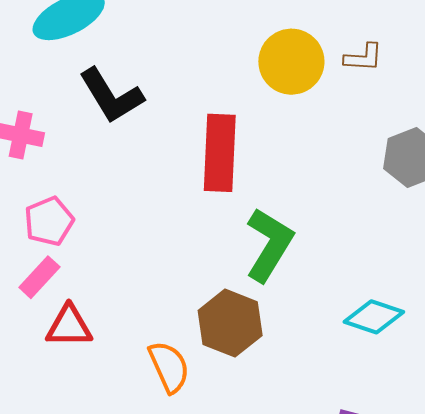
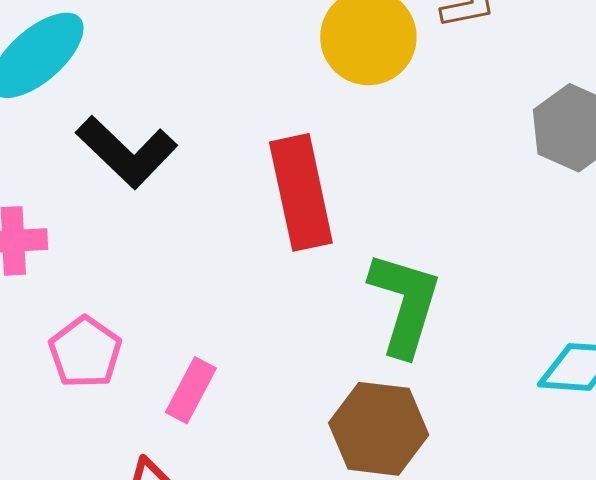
pink rectangle: (39, 277) -> (191, 390), moved

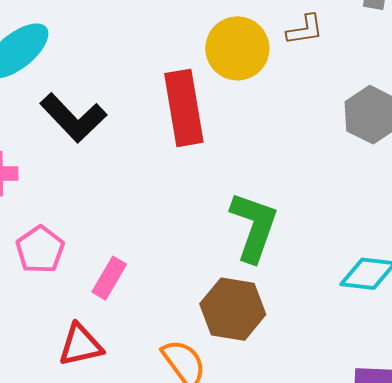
red rectangle: (301, 192) -> (184, 108), moved

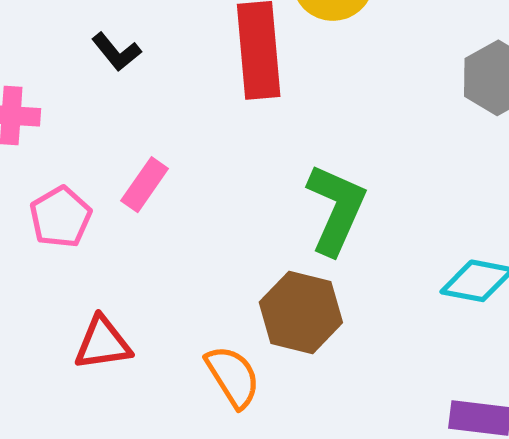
black L-shape: (73, 118) -> (116, 52), size x0.6
pink rectangle: (109, 278) -> (145, 185), moved

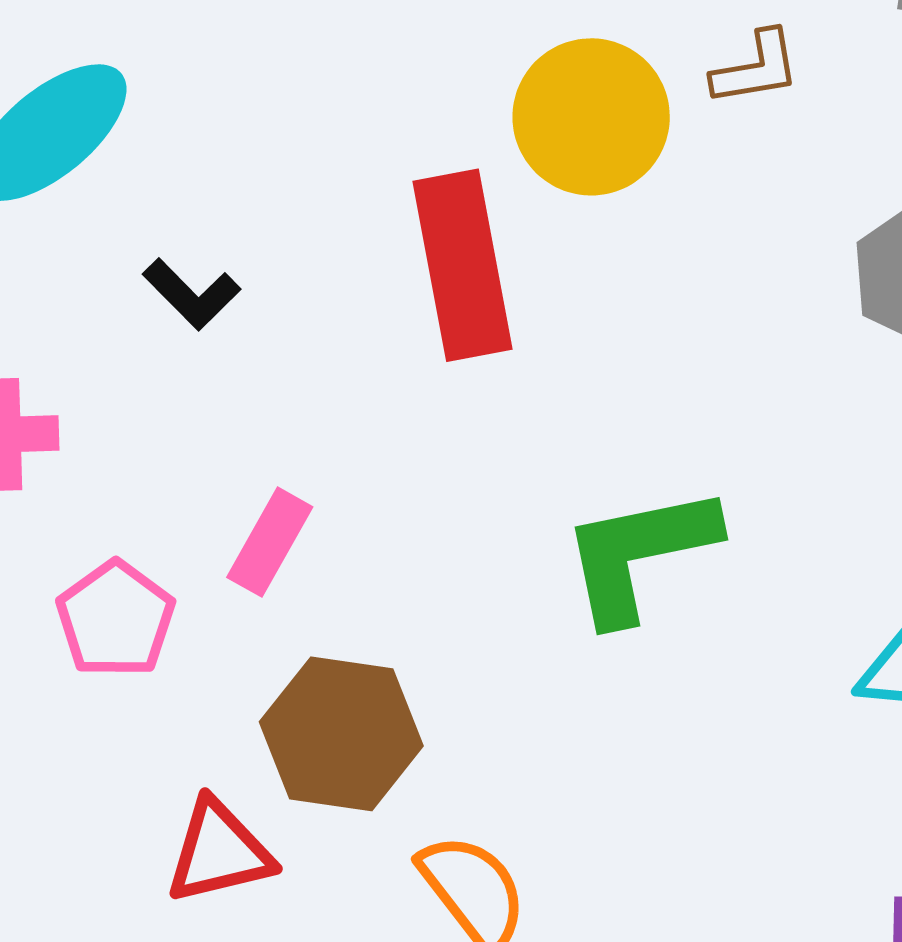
green L-shape: (336, 209) -> (639, 554), turned -120
brown hexagon: (301, 312) -> (341, 734), moved

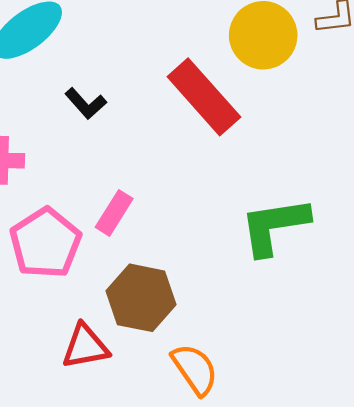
red rectangle: (462, 265) -> (204, 97), turned -34
pink pentagon: (116, 619) -> (45, 243), size x1.4

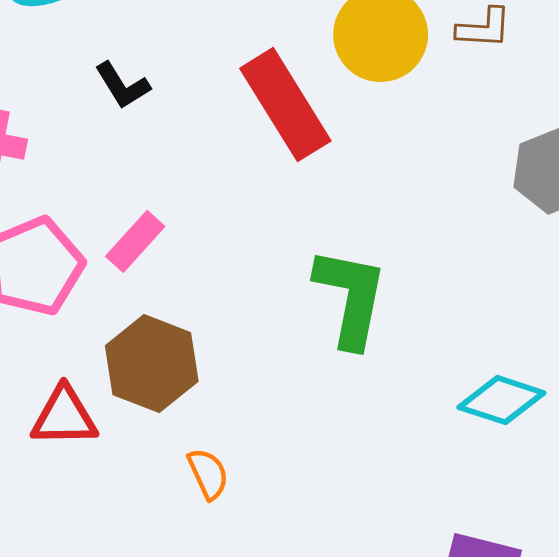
green L-shape: (274, 226) -> (351, 297), turned 100
orange semicircle: (195, 369) -> (208, 474), size x0.7

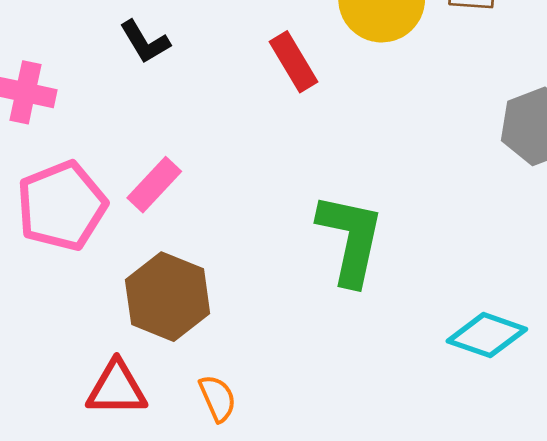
red rectangle: (285, 105) -> (293, 62), size x0.6
red triangle: (64, 416) -> (117, 388), moved

